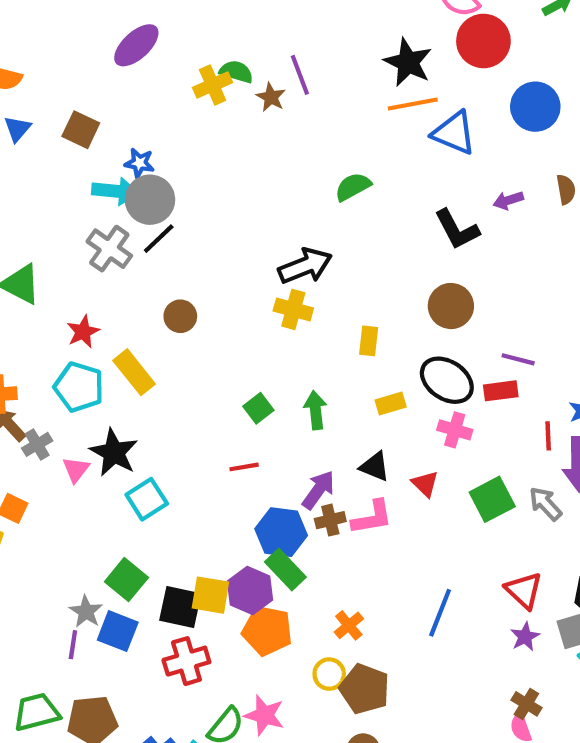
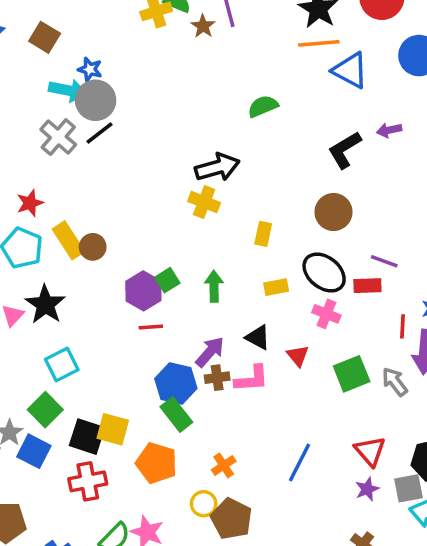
black L-shape: (457, 229) -> (345, 150), turned 81
brown circle: (180, 316) -> (93, 247), moved
cyan square: (147, 499) -> (62, 365), moved
purple hexagon: (250, 591) -> (143, 291), moved

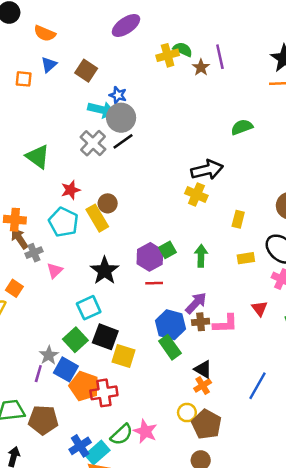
brown circle: (93, 247) -> (108, 203), moved
black star: (45, 304) -> (105, 271), moved
black triangle: (258, 337) -> (203, 369), moved
black square: (87, 437) -> (105, 337), moved
orange pentagon: (156, 463) -> (84, 386), moved

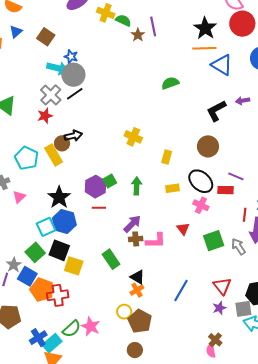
yellow cross: (168, 55) -> (106, 13), moved, turned 36
black arrow: (207, 170) -> (73, 136), moved, size x0.7
red star: (71, 190) -> (45, 116), moved
blue hexagon: (171, 325) -> (64, 221), moved

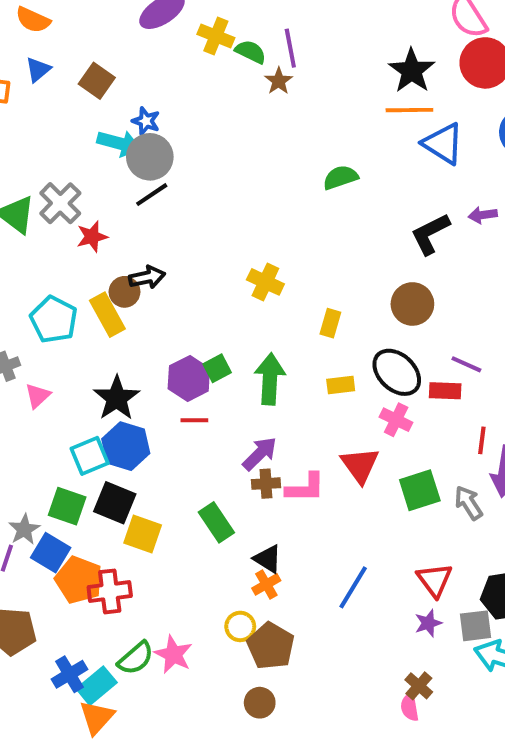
purple line: (153, 26) -> (290, 48), moved
gray cross: (51, 95) -> (60, 203), moved
green arrow: (137, 186) -> (270, 379), size x1.4
red triangle: (183, 229) -> (360, 465), size x1.5
green square: (35, 252) -> (67, 506), turned -30

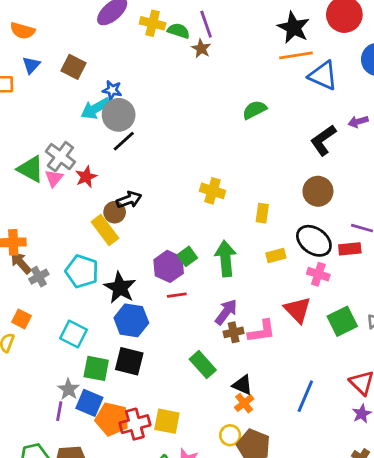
cyan arrow: (119, 143) -> (96, 108), turned 144
cyan pentagon: (54, 320) -> (82, 271), moved
pink triangle: (38, 396) -> (54, 178), moved
cyan square: (90, 456) -> (73, 334), moved, turned -32
yellow square: (143, 534) -> (167, 421), moved

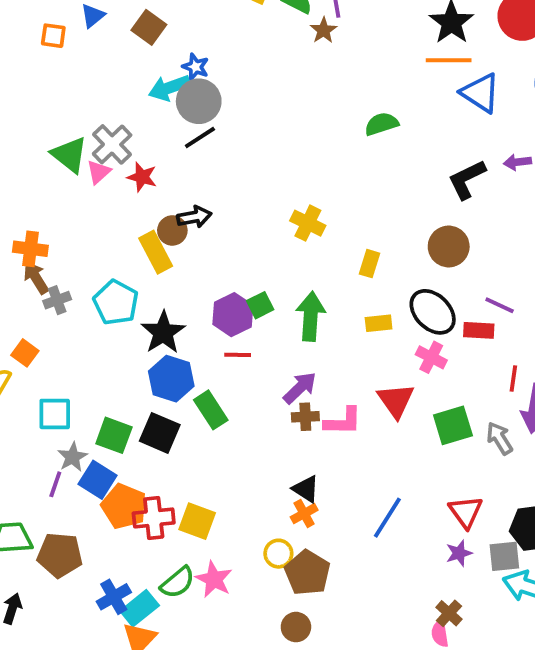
red star: (86, 177) -> (142, 177), turned 30
cyan square: (73, 334) -> (55, 414), moved, turned -36
green rectangle: (203, 365) -> (211, 410), moved

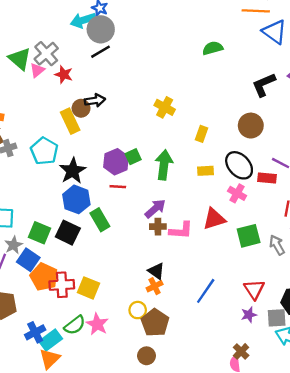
red triangle: (396, 400) -> (214, 219), turned 45

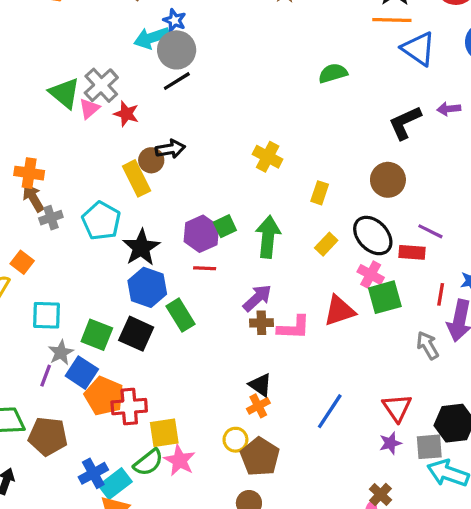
yellow rectangle: (206, 171) -> (326, 244), turned -42
green square: (249, 236) -> (385, 297), moved
yellow square: (88, 288) -> (164, 433), moved, turned -30

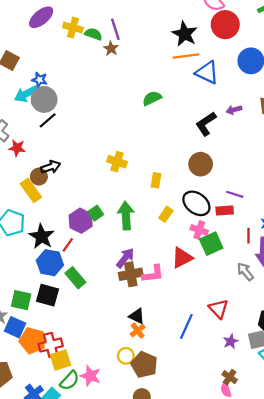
red line: (205, 268) -> (68, 245), moved, turned -48
brown cross: (261, 323) -> (131, 274), size x1.5
red triangle: (397, 408) -> (219, 309), moved
yellow square: (164, 433) -> (60, 360), moved

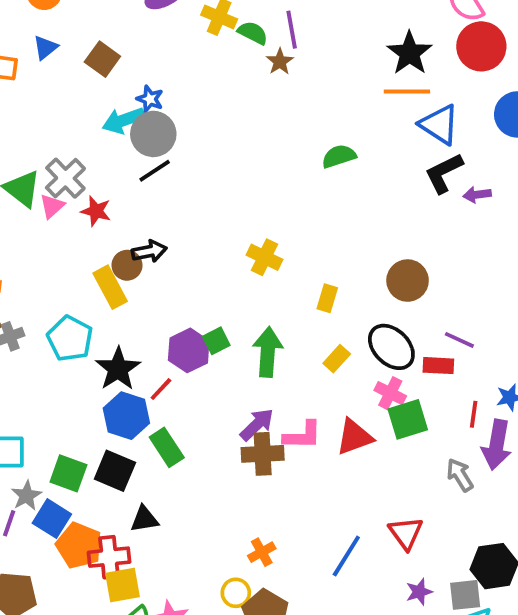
black L-shape: (206, 124) -> (444, 173), moved
pink L-shape: (153, 274) -> (302, 435), moved
black triangle: (137, 316) -> (144, 519), moved, turned -42

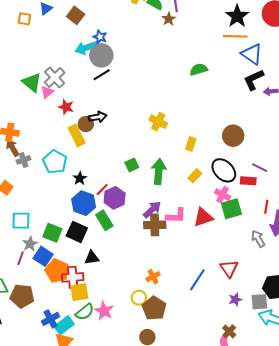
red star: (96, 211) -> (66, 107), moved
purple hexagon: (189, 350) -> (115, 198), moved
black star: (118, 369) -> (80, 178), size x0.6

